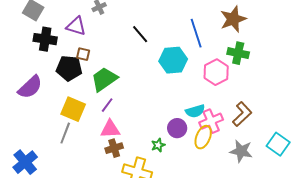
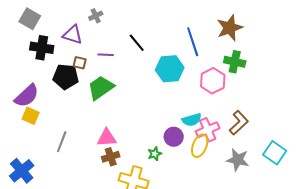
purple line: (107, 105) -> (106, 55), moved, turned 56
yellow square: (73, 109) -> (31, 116), moved, size x0.7

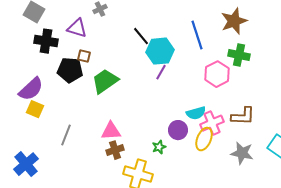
purple line: (106, 55) -> (161, 72), moved, turned -63
cyan hexagon: (170, 69) -> (160, 51), moved
brown L-shape: (239, 123) -> (243, 116), turned 45

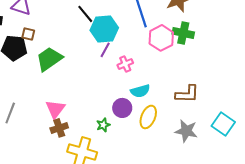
pink hexagon: (217, 74) -> (161, 38), moved
pink cross: (212, 123) -> (125, 64), moved, size x0.7
pink triangle: (111, 131) -> (55, 109), turned -50

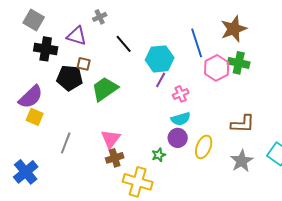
black line: (85, 14) -> (124, 44), moved
cyan semicircle: (140, 91) -> (181, 119), moved
gray star: (186, 131) -> (242, 161), turned 30

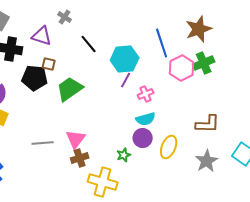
gray cross: (100, 17) -> (65, 17), turned -32
green cross: (239, 63) -> (204, 63), turned -35
gray line: (66, 143) -> (43, 143), moved, turned 65

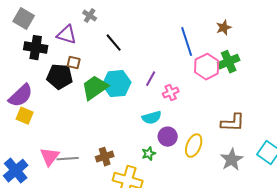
brown star: (199, 29) -> (224, 28), size x0.6
cyan hexagon: (125, 59) -> (117, 84), moved
cyan semicircle: (146, 119) -> (152, 118), moved
pink triangle: (76, 139) -> (50, 157), moved
gray line: (43, 143) -> (68, 159), moved

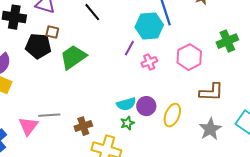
green cross: (229, 62) -> (227, 41), moved
pink hexagon: (207, 67) -> (189, 57), moved
cyan hexagon: (117, 84) -> (149, 26), moved
cyan semicircle: (152, 118) -> (126, 104), moved
gray line: (68, 159) -> (49, 115), moved

